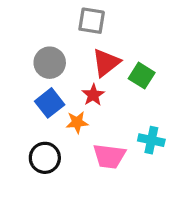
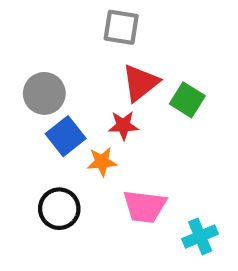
gray circle: (50, 63) -> (44, 93), moved
red star: (93, 95) -> (123, 125), turned 30
cyan cross: (151, 140) -> (200, 236), moved, turned -35

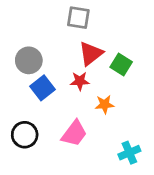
orange star: (102, 162) -> (105, 104), moved
pink trapezoid: (145, 207) -> (74, 133), moved, turned -60
black circle: (59, 209) -> (25, 135), moved

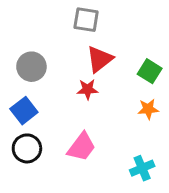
green square: (121, 64) -> (150, 71), moved
blue square: (43, 88) -> (24, 111), moved
orange star: (105, 104) -> (148, 109), moved

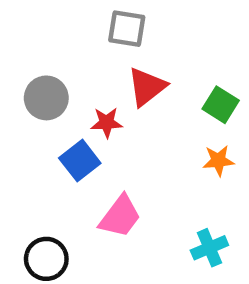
red star: (88, 89) -> (107, 123), moved
blue square: (24, 111) -> (80, 161), moved
black circle: (27, 148) -> (46, 259), moved

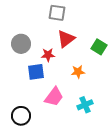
blue square: (80, 161) -> (36, 72), turned 30
orange star: (218, 161) -> (78, 72), moved
cyan cross: (209, 248) -> (85, 105), moved

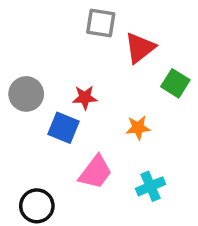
red triangle: (66, 39) -> (140, 48), moved
gray circle: (21, 44) -> (26, 94), moved
blue square: (36, 72) -> (63, 128), turned 30

